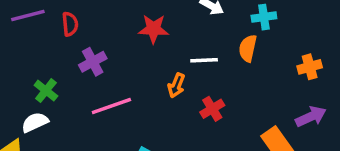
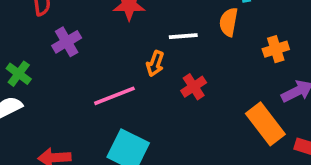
orange cross: (310, 67) -> (276, 49), moved
pink line: (111, 106) -> (114, 96), moved

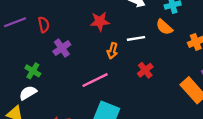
orange semicircle: (229, 22) -> (164, 27), turned -54
orange arrow: (155, 64) -> (112, 51), moved

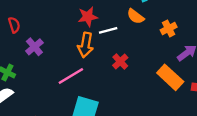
red star: (100, 21) -> (88, 17), moved
orange arrow: (112, 51) -> (86, 45), size x1.5

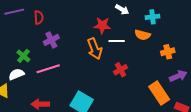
orange semicircle: (136, 16) -> (142, 35), turned -35
orange arrow: (86, 45) -> (95, 49), turned -45
pink line: (71, 76) -> (48, 69), moved

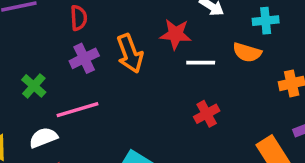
red semicircle: (39, 17) -> (79, 18), moved
orange arrow: (95, 49) -> (130, 53), moved
white semicircle: (16, 74) -> (43, 138), moved

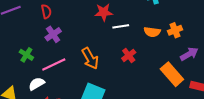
orange semicircle: (247, 52) -> (152, 32), moved
orange arrow: (130, 53) -> (90, 58), moved

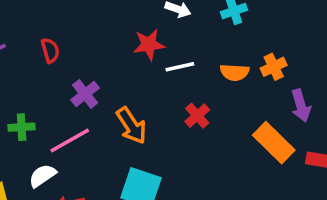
purple cross: (53, 34) -> (85, 94), moved
purple arrow: (189, 54) -> (301, 106), turned 108
green cross: (26, 55) -> (22, 127), turned -32

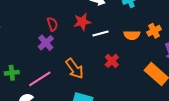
red semicircle: (50, 50) -> (52, 24), moved
purple cross: (85, 94) -> (46, 43), moved

